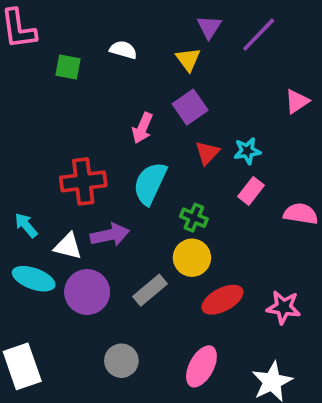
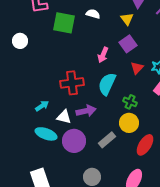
green square: (68, 67) -> (64, 23), size x1.6
cyan arrow: (26, 225) -> (42, 106), turned 96
red ellipse: (222, 300) -> (145, 145), turned -30

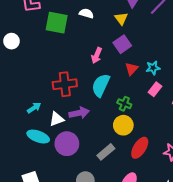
white triangle: (64, 117) -> (57, 119), turned -35
gray rectangle: (107, 140) -> (106, 152), moved

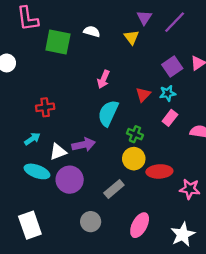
purple square: (122, 44) -> (172, 66), moved
red cross: (65, 84) -> (45, 107), moved, size x0.7
red ellipse: (140, 148) -> (159, 171), moved, turned 55

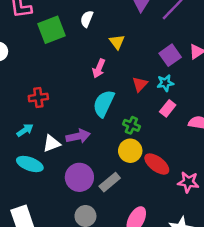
white semicircle: (92, 31) -> (87, 19), turned -84
yellow triangle: (131, 37) -> (117, 42), moved
green square: (58, 42) -> (52, 30), turned -32
red ellipse: (159, 171) -> (157, 164), turned 40
purple circle: (70, 180) -> (79, 177), moved

